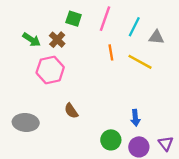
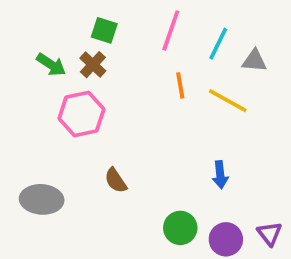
green square: (74, 19) -> (104, 30), moved
blue arrow: (135, 118) -> (220, 175), moved

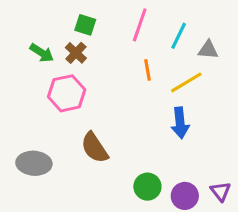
yellow line: (228, 101) -> (186, 82), turned -60
blue arrow: (220, 175) -> (180, 123), moved, size x1.4
brown semicircle: (116, 180) -> (95, 148), size x1.5

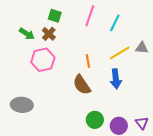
gray triangle: (208, 50) -> (142, 48), moved
orange line: (147, 70) -> (88, 61), moved
brown semicircle: (95, 148) -> (82, 85), moved

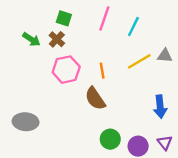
pink hexagon: (43, 60) -> (66, 70), moved
blue arrow: (116, 79) -> (160, 107), moved

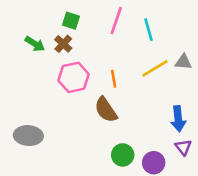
cyan line: (133, 27) -> (148, 30), turned -42
purple triangle: (165, 143) -> (183, 147), moved

